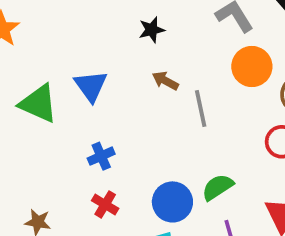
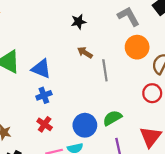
blue triangle: (91, 86) -> (41, 69), moved, turned -35

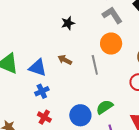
orange circle: (137, 47) -> (111, 44), moved
brown arrow: (85, 53) -> (65, 60), moved

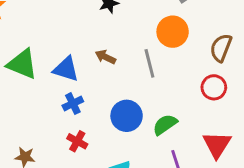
blue circle: (80, 115) -> (127, 116), moved

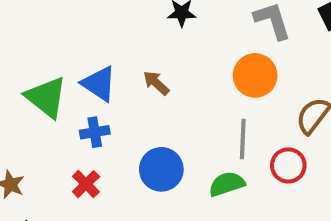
gray line: (149, 63) -> (243, 139), moved
green triangle: (22, 64) -> (46, 97), moved
green semicircle: (165, 125) -> (227, 184), moved

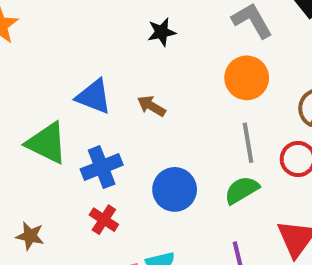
blue triangle: (99, 84) -> (94, 97), moved
blue cross: (95, 132) -> (102, 167), size x1.4

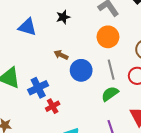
blue triangle: (94, 97) -> (27, 27), moved
blue circle: (175, 189) -> (81, 70), moved
red cross: (104, 220) -> (53, 106), moved, turned 32

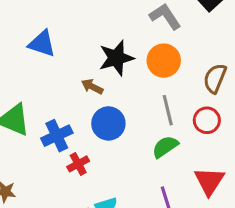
black star: (63, 17) -> (116, 58), moved, size x1.6
blue circle: (81, 70) -> (108, 123), moved

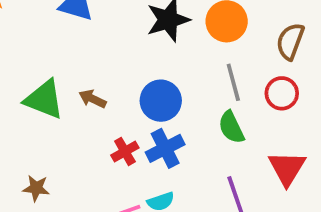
brown arrow: (92, 87) -> (93, 99), moved
blue cross: (57, 136) -> (165, 148), moved
green semicircle: (165, 147) -> (231, 127), turned -80

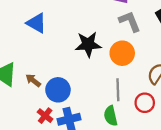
blue circle: (161, 101) -> (58, 90), moved
red cross: (125, 151) -> (45, 116), turned -35

